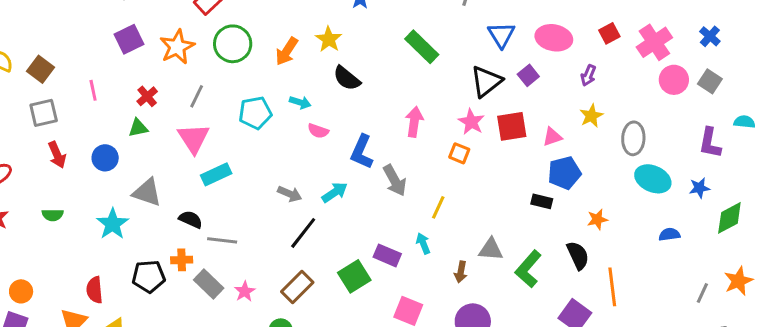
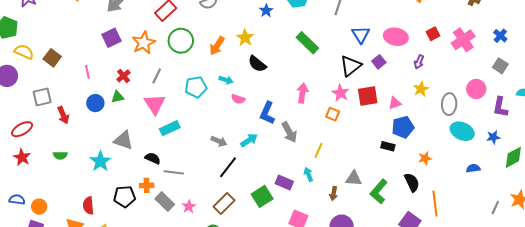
pink circle: (674, 80) -> (476, 89), moved
gray square: (44, 113) -> (42, 97), moved
blue circle: (105, 158) -> (95, 103), moved

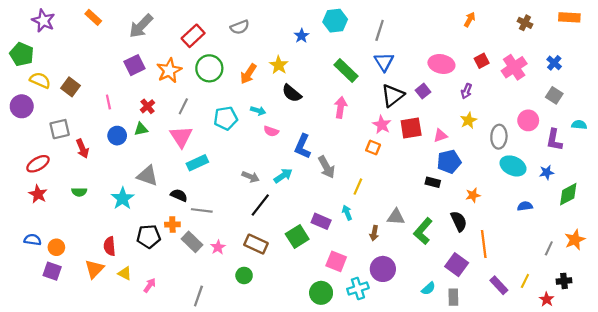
blue triangle: (361, 35) -> (384, 62), moved
pink arrow: (302, 93) -> (341, 107), moved
brown rectangle: (224, 204) -> (256, 244), turned 70

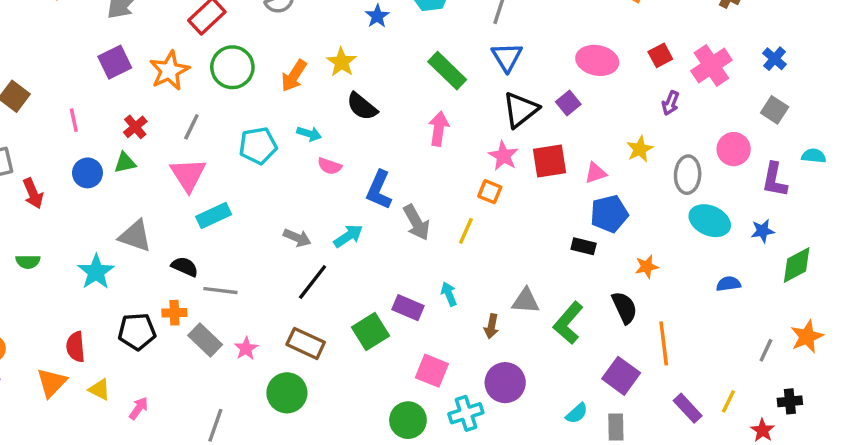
purple arrow: (466, 91) -> (671, 103), moved
yellow line: (358, 187) -> (466, 231), moved
green circle: (244, 275) -> (287, 393), size x1.5

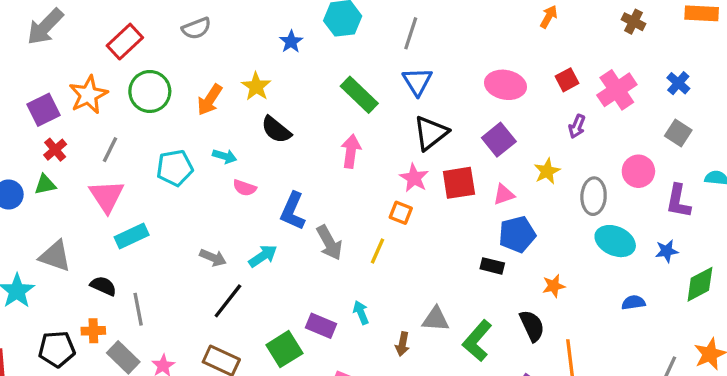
purple square: (115, 62) -> (43, 110), moved
purple square: (568, 103) -> (499, 140), moved, size x1.4
gray line: (220, 291) -> (138, 309), turned 72

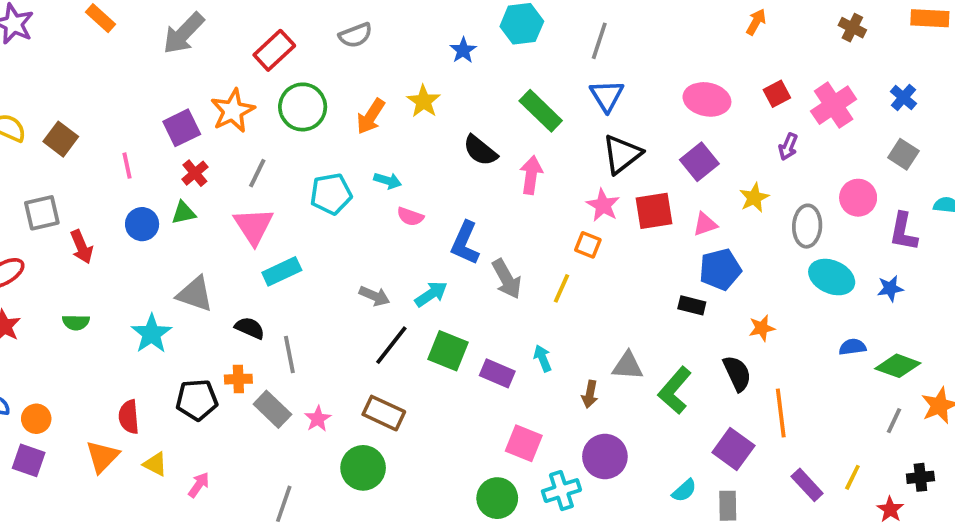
black semicircle: (276, 130) -> (480, 150), moved
green diamond: (700, 284) -> (898, 366), moved, turned 48
green square: (284, 349) -> (448, 351), moved, turned -36

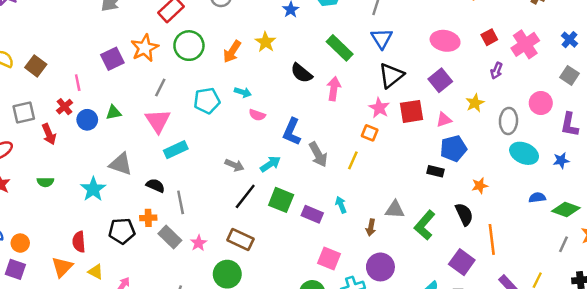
red cross: (195, 173) -> (64, 107), moved

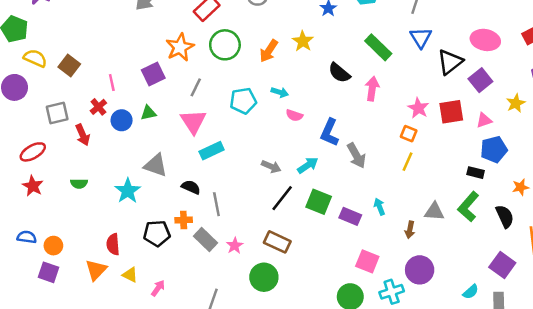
purple square: (112, 59) -> (153, 74), moved
black triangle: (391, 75) -> (450, 62), moved
yellow line: (353, 160) -> (407, 162), moved
green L-shape: (425, 225) -> (468, 207), moved

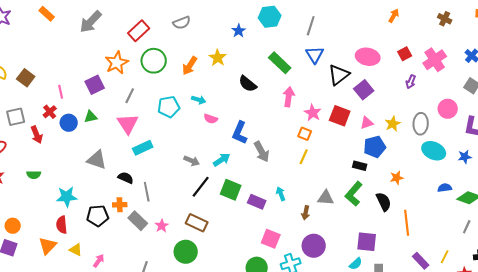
pink arrow: (372, 89) -> (289, 97), moved
yellow star: (516, 103) -> (393, 124), moved
red square: (451, 112) -> (340, 116), turned 30
cyan star: (128, 191) -> (67, 197), moved, turned 30
purple square: (502, 265) -> (367, 242), moved, turned -30

